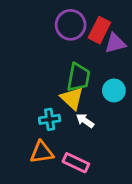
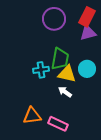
red rectangle: (99, 30) -> (87, 17), moved
yellow triangle: (72, 98) -> (67, 74), moved, turned -30
cyan cross: (50, 119) -> (41, 70), moved

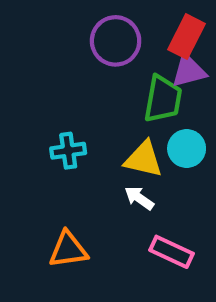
green trapezoid: (60, 59) -> (163, 99), moved
cyan cross: (41, 70) -> (68, 151), moved
pink rectangle: (58, 124) -> (171, 252), moved

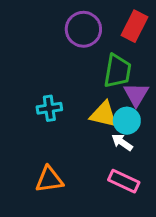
purple triangle: (189, 71) -> (136, 94), moved, turned -44
cyan circle: (187, 149) -> (127, 121), moved
white arrow: (139, 198) -> (122, 142), moved

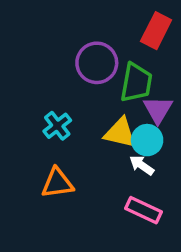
purple circle: (83, 29) -> (97, 63), moved
cyan cross: (49, 108) -> (57, 126), turned -30
orange triangle: (49, 180) -> (57, 183), moved

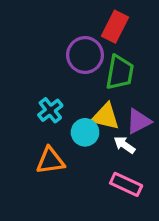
red rectangle: (156, 31) -> (115, 27), moved
purple triangle: (158, 110) -> (139, 121), moved, turned 32
cyan circle: (147, 140) -> (85, 132), moved

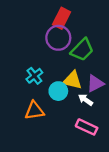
red rectangle: (115, 27) -> (62, 18), moved
green trapezoid: (120, 72) -> (82, 50), turned 35

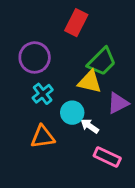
purple circle: (58, 38) -> (35, 57), moved
yellow triangle: (72, 80) -> (90, 82), moved
white arrow: (85, 100) -> (90, 126), moved

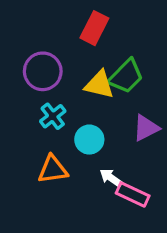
yellow triangle: (90, 82) -> (99, 85), moved
white arrow: (90, 126) -> (111, 178), moved

